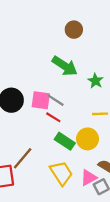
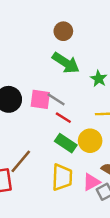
brown circle: (74, 30) -> (63, 31), moved
red line: (53, 117) -> (63, 118), moved
yellow trapezoid: (61, 173) -> (62, 177), turned 35

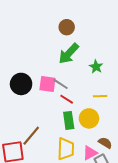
green arrow: (66, 63) -> (69, 54), turned 100
green rectangle: (66, 143) -> (69, 120), turned 48

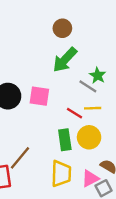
gray line: (61, 84) -> (88, 86), moved
yellow line: (100, 96) -> (93, 108), moved
red line: (67, 99) -> (75, 113), moved

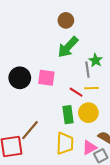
gray line: (88, 86) -> (87, 70), turned 49

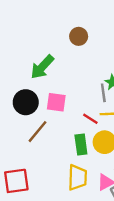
green arrow: (68, 47) -> (42, 67), moved
brown line: (30, 130) -> (37, 132), moved

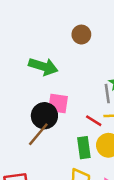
green arrow: (42, 67) -> (43, 67), turned -116
black circle: (26, 102) -> (44, 116), moved

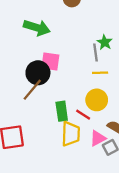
red line: (94, 121) -> (83, 115), moved
green rectangle: (84, 148) -> (62, 111), moved

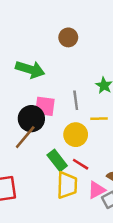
gray line: (96, 52) -> (76, 100), moved
yellow circle: (97, 100) -> (76, 135), moved
green rectangle: (62, 111) -> (57, 160), turned -30

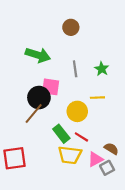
gray line: (76, 100) -> (75, 69), moved
yellow trapezoid: (67, 185) -> (70, 155), turned 95

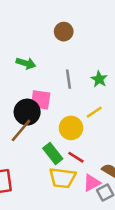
green arrow: (38, 55) -> (26, 63), size x0.7
yellow line: (97, 98) -> (94, 112), turned -32

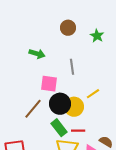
green star: (99, 79) -> (97, 36), moved
black circle: (27, 112) -> (60, 104), moved
red line: (76, 157) -> (78, 131), turned -32

